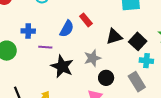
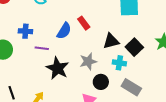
cyan cross: (146, 61) -> (119, 63), moved
gray rectangle: (137, 82) -> (131, 87), turned -30

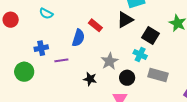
black triangle: (111, 41) -> (125, 20), moved
cyan cross: (119, 63) -> (140, 55), turned 32
black star: (58, 68) -> (90, 79), moved, size x0.6

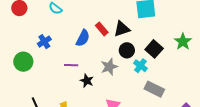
black triangle: (125, 20) -> (122, 29), moved
blue cross: (41, 48) -> (44, 42), turned -32
purple line: (61, 60) -> (71, 65), moved
black circle: (127, 78) -> (127, 50), moved

